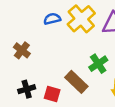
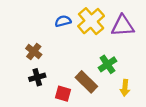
black cross: (27, 89) -> (37, 77), moved

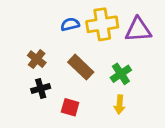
yellow cross: (91, 21) -> (102, 24), turned 32
brown rectangle: (86, 82) -> (81, 67), moved
yellow arrow: (125, 88) -> (120, 105), moved

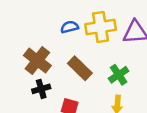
brown cross: (37, 59) -> (37, 61), size x1.5

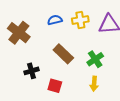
yellow cross: (101, 27) -> (80, 20), size x0.7
brown cross: (37, 61) -> (19, 33), moved

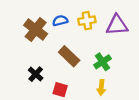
brown cross: (19, 33) -> (36, 30), moved
black cross: (32, 71) -> (36, 74), turned -32

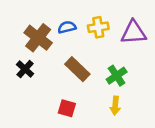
black cross: (36, 74) -> (25, 69), moved

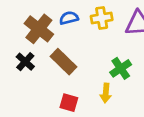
brown rectangle: (77, 69) -> (63, 62), moved
yellow arrow: (115, 106) -> (106, 93), moved

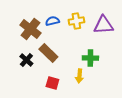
black cross: (25, 62) -> (26, 60), moved
green cross: (121, 68) -> (90, 58), turned 35

